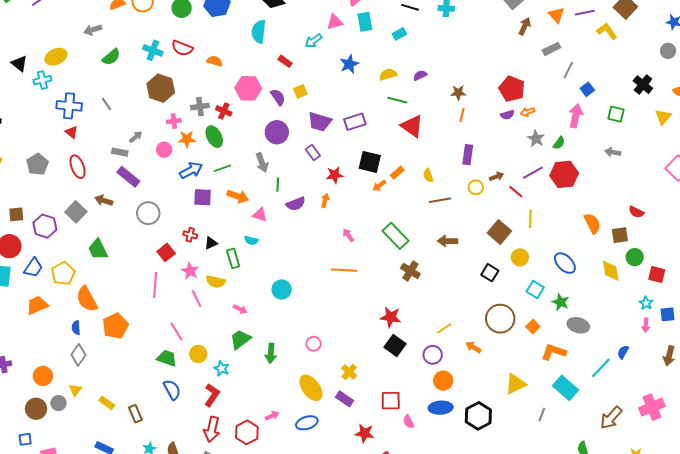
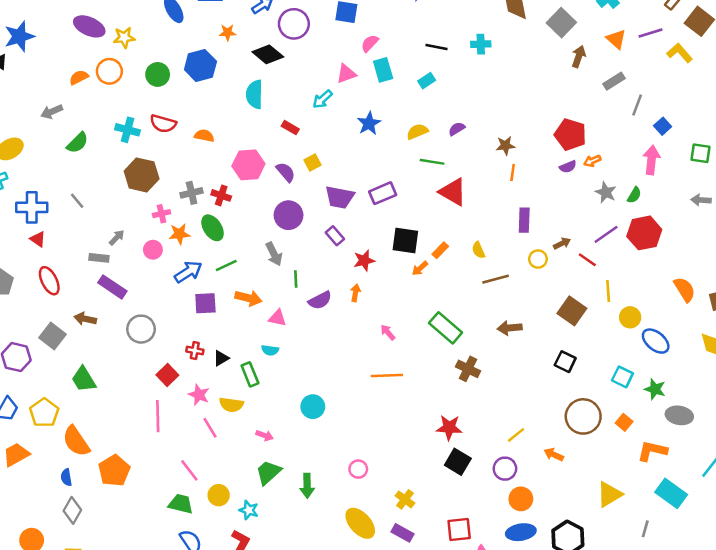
yellow circle: (520, 257) -> (630, 317), moved

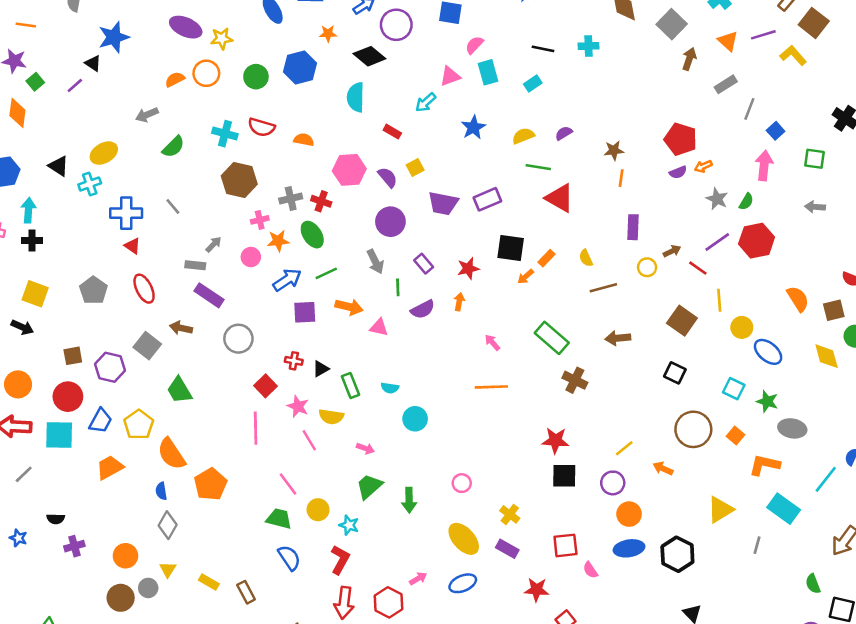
purple rectangle: (335, 236) -> (424, 264), moved
cyan semicircle: (270, 350) -> (390, 388), moved
black square: (458, 462) -> (564, 476), turned -30

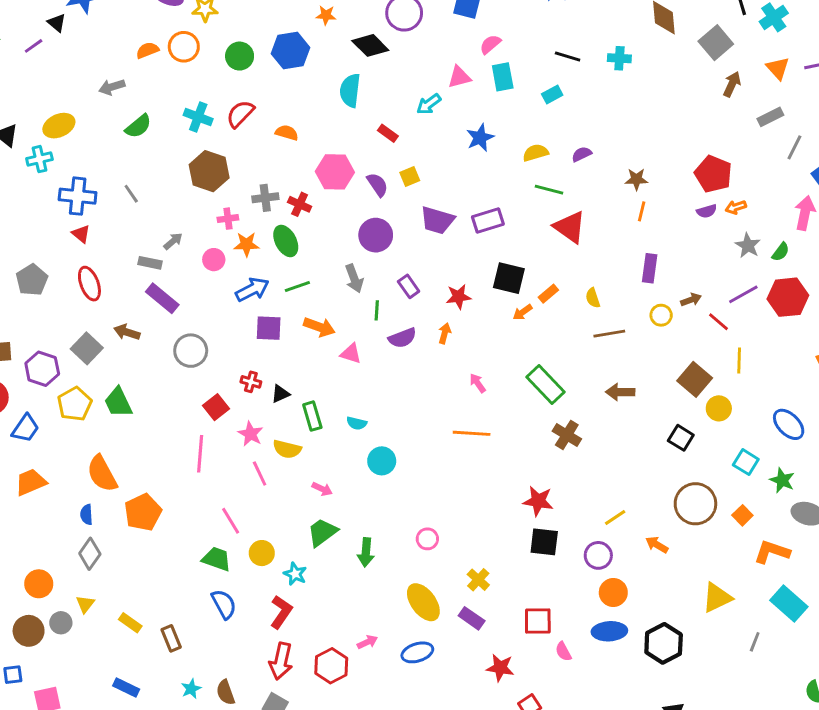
red semicircle: (262, 127) -> (240, 114), turned 112
yellow circle: (742, 327) -> (719, 408), moved
yellow pentagon: (139, 425) -> (75, 404), moved

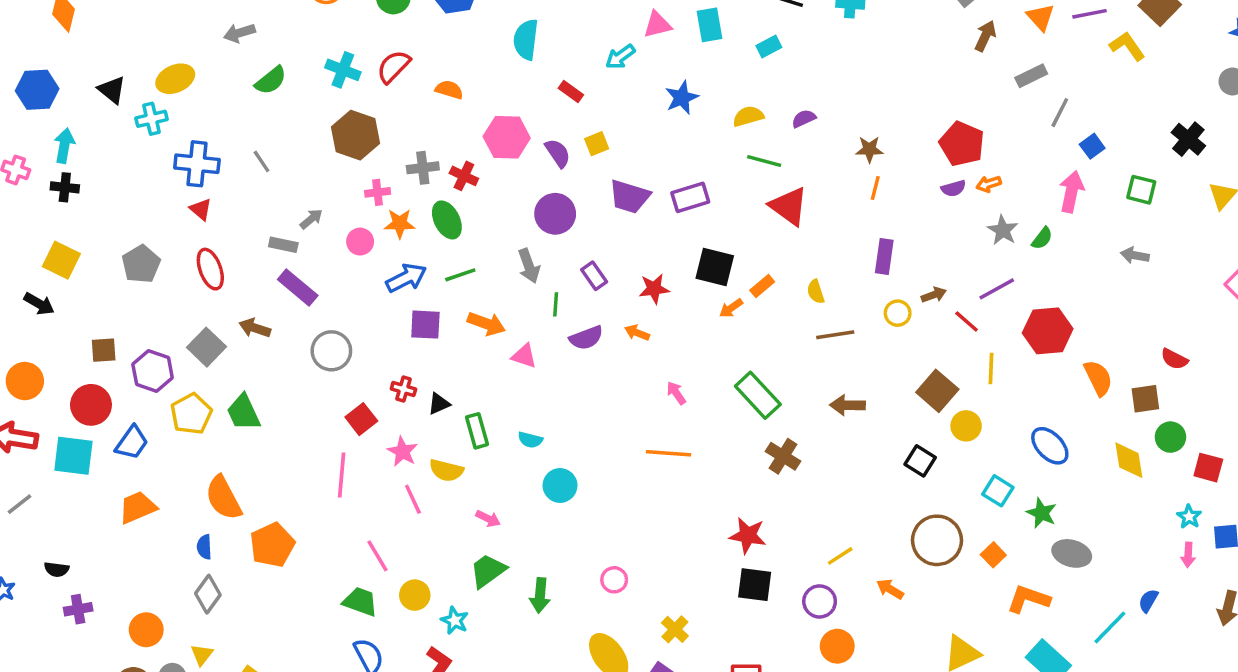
red hexagon: (788, 297) -> (1048, 331), moved
orange arrow: (445, 333) -> (637, 333), turned -84

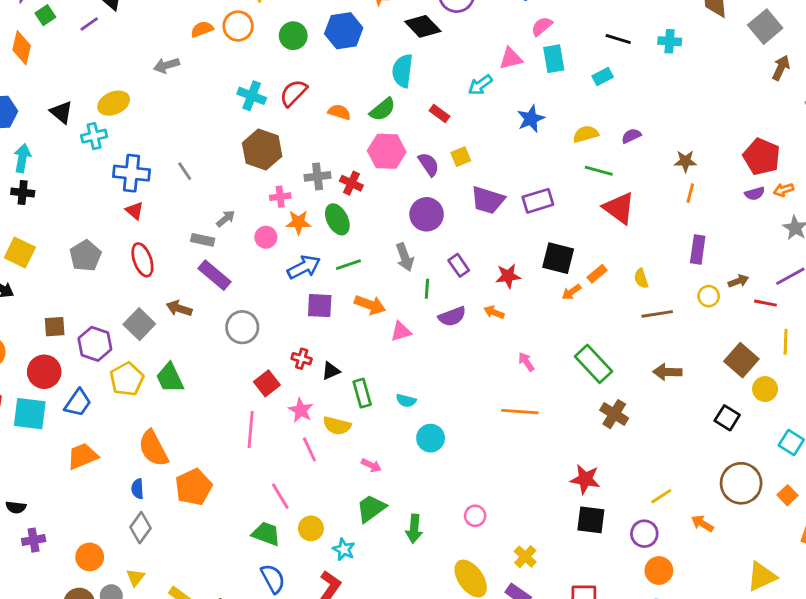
green semicircle: (271, 80) -> (382, 109), moved
red line: (967, 322) -> (765, 303), turned -30
pink triangle: (524, 356) -> (401, 331), turned -35

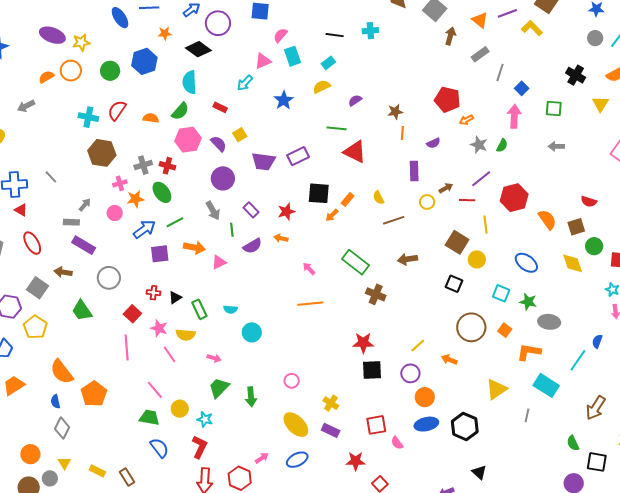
yellow semicircle: (586, 134) -> (322, 87), moved
purple semicircle: (755, 193) -> (433, 143), moved
green trapezoid: (170, 378) -> (82, 311), moved

